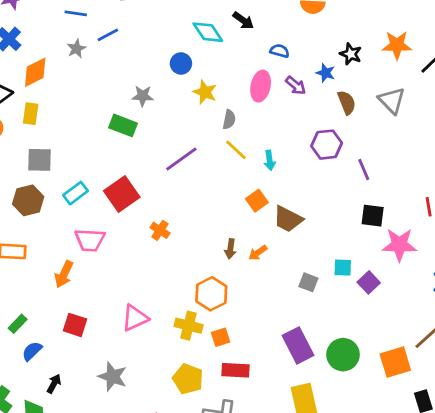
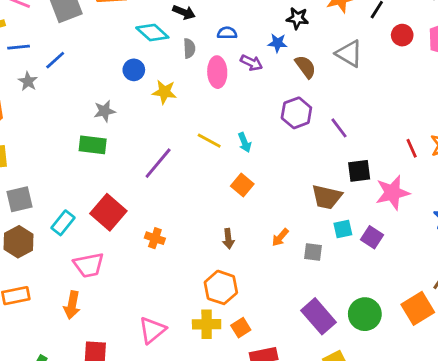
gray semicircle: (229, 119) -> (189, 48), moved
brown trapezoid: (288, 219) -> (327, 197), moved
orange arrow: (258, 253) -> (280, 237), moved

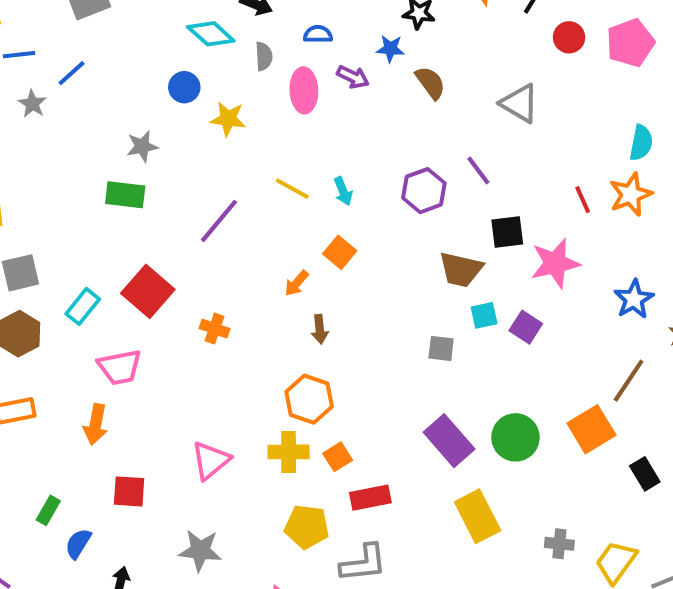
gray triangle: (349, 54) -> (520, 103), moved
purple hexagon: (296, 113) -> (424, 191), moved
orange arrow: (280, 237) -> (297, 283), moved

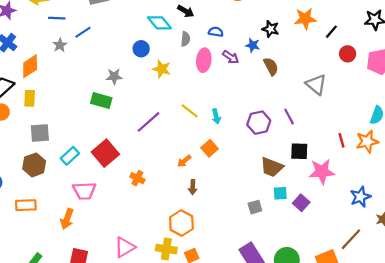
gray square: (441, 348) -> (255, 207), turned -32

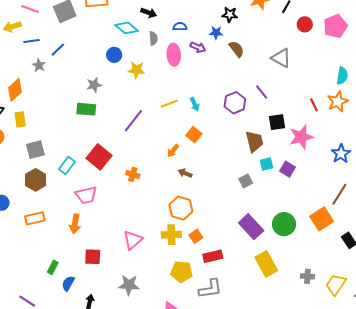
yellow line: (190, 111) -> (169, 104), turned -48
brown trapezoid: (272, 167) -> (254, 141), turned -115
brown arrow: (193, 187) -> (185, 173), turned 120

